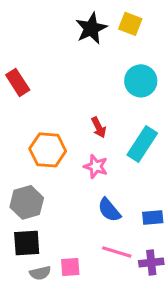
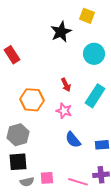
black star: (91, 28) -> (61, 32), moved
pink line: (117, 252) -> (78, 182), moved

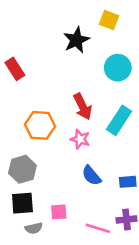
red arrow: (66, 85) -> (83, 107), size x1.5
pink square: (47, 178) -> (59, 212), moved

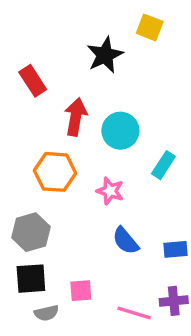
cyan circle: (118, 68) -> (120, 131), moved
red rectangle: (15, 69) -> (33, 81), moved
red arrow: (83, 107) -> (76, 117), moved, turned -144
cyan rectangle: (119, 120) -> (163, 165), size x0.7

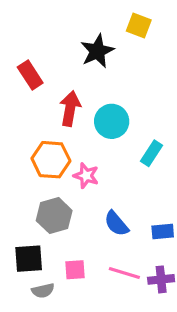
pink star: (110, 191) -> (86, 176), moved
gray hexagon: (31, 232) -> (54, 216), moved
pink line: (134, 313) -> (124, 273), moved

